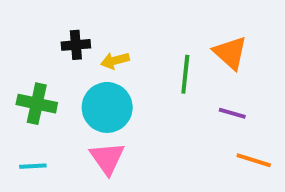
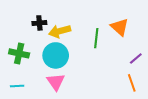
yellow arrow: (115, 61) -> (60, 31), size x1.5
purple line: (232, 113) -> (136, 58), moved, turned -56
orange line: (254, 160) -> (132, 83), turned 54

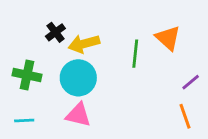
black cross: (39, 23) -> (55, 32), turned -32
pink triangle: (56, 82) -> (78, 115), turned -42

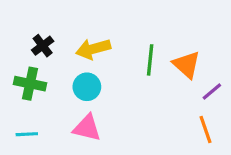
black cross: (55, 32) -> (43, 46), moved
orange triangle: (168, 38) -> (187, 65), moved
cyan circle: (78, 78) -> (87, 87), size x0.7

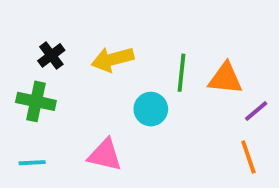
orange triangle: (187, 65) -> (225, 78), turned -36
cyan circle: (87, 87) -> (151, 109), moved

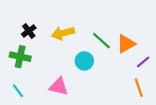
green line: (181, 73) -> (101, 41), turned -54
orange triangle: (225, 78) -> (126, 44), turned -36
cyan line: (32, 163) -> (18, 91), turned 56

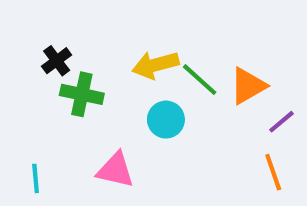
yellow arrow: (63, 33) -> (155, 65), moved
green cross: (20, 57) -> (82, 94), moved
cyan line: (18, 91) -> (36, 178), turned 32

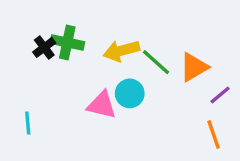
green cross: (82, 94) -> (67, 42), moved
pink triangle: (115, 170) -> (102, 105), moved
cyan line: (36, 178) -> (28, 123), moved

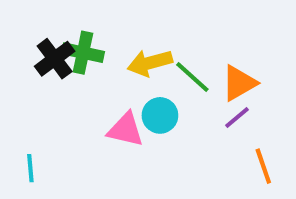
black cross: (44, 47) -> (55, 59), size x1.4
purple line: (220, 95) -> (237, 117), moved
cyan line: (28, 123) -> (30, 168), moved

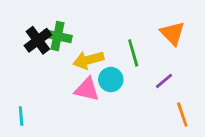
yellow arrow: (150, 63) -> (88, 60), moved
green line: (192, 77) -> (133, 53), turned 32
orange triangle: (239, 83) -> (172, 33), moved, turned -44

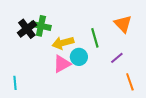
pink triangle: (87, 89) -> (62, 64), turned -42

